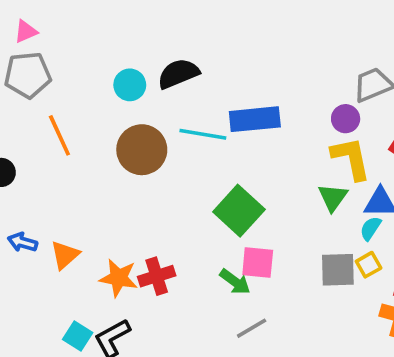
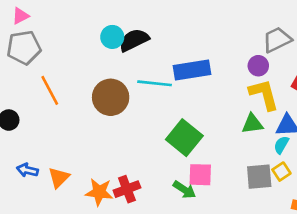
cyan circle: (130, 85) -> (112, 37), moved
green triangle: (333, 197) -> (252, 124), turned 50

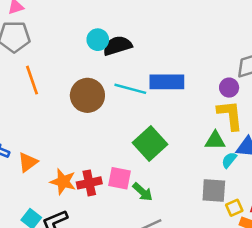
cyan semicircle: (281, 145) -> (229, 160), moved
yellow square: (281, 172) -> (234, 208), moved
pink square: (200, 175) -> (119, 178), moved

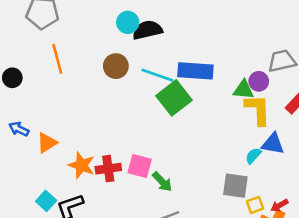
brown circle: (87, 95) -> (116, 66), moved, size x0.7
green triangle: (215, 141) -> (243, 90), moved
green square: (150, 144) -> (174, 98), moved

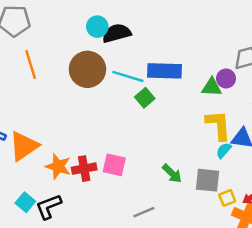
brown circle: (116, 66) -> (87, 69), size x1.5
green square: (174, 98) -> (145, 98), size x0.6
yellow L-shape: (258, 110) -> (218, 125), moved
orange triangle: (47, 143) -> (24, 146), size x1.5
green arrow: (162, 182) -> (172, 173), moved

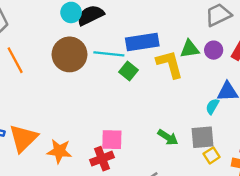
purple circle: (226, 78) -> (214, 50), moved
yellow L-shape: (218, 125) -> (170, 64), moved
red cross: (84, 169) -> (102, 159), moved
yellow square: (227, 198) -> (212, 155), moved

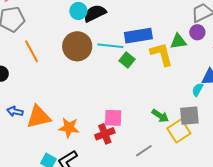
purple circle: (214, 50) -> (197, 32), moved
orange triangle: (23, 138) -> (39, 117), turned 32
yellow square: (212, 155) -> (179, 131), moved, size x1.6

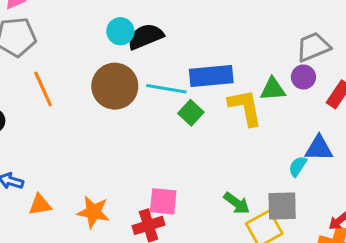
orange triangle: (39, 117) -> (40, 205), moved, size x0.6

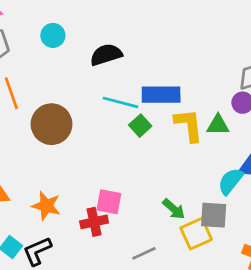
cyan circle: (120, 31) -> (53, 35), moved
brown circle: (115, 86) -> (51, 124), moved
green triangle: (273, 89) -> (218, 125), moved
cyan semicircle: (298, 166) -> (231, 181), size x1.5

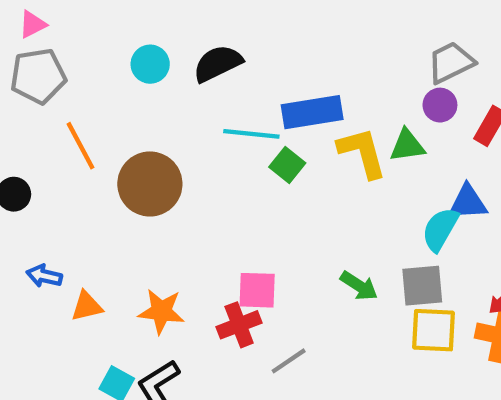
cyan circle: (53, 35) -> (150, 64), moved
yellow square: (196, 234) -> (434, 330), moved, turned 36
gray line: (144, 253) -> (289, 361), moved

